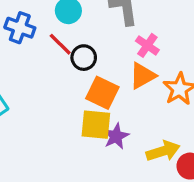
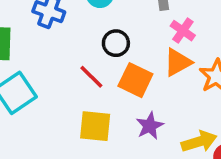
red line: (60, 44) -> (91, 77), moved
yellow square: (96, 125) -> (95, 126), moved

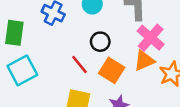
pink cross: (183, 31) -> (151, 38), size x1.5

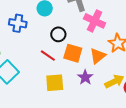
orange triangle: (144, 61) -> (98, 56), moved

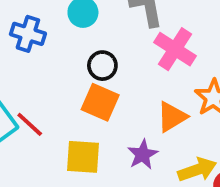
orange square: (73, 53) -> (100, 102), moved
red line: (48, 56) -> (30, 124), moved

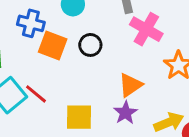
orange square: (100, 102) -> (53, 46), moved
orange triangle: (172, 117) -> (130, 85), moved

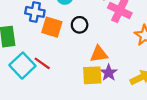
orange triangle: (130, 85) -> (99, 54), moved, turned 30
yellow square: (79, 117) -> (92, 75), moved

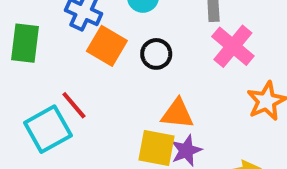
cyan square: (22, 66) -> (48, 129), moved

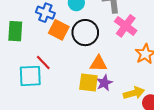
black circle: (156, 54) -> (85, 33), size x1.6
cyan square: (48, 129) -> (30, 76), turned 30

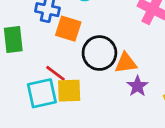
black circle: (85, 33) -> (99, 53), moved
yellow square: (88, 82) -> (69, 91), moved

